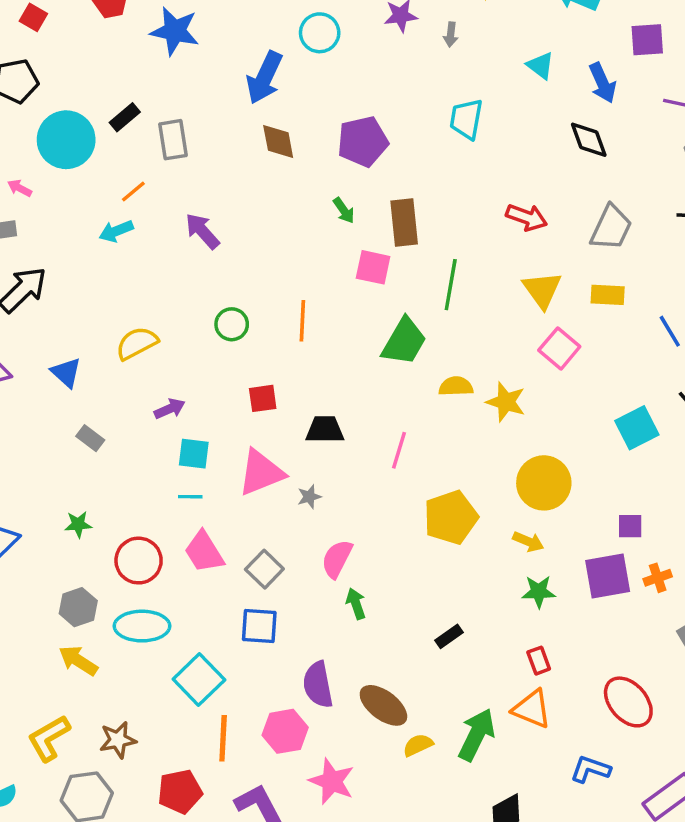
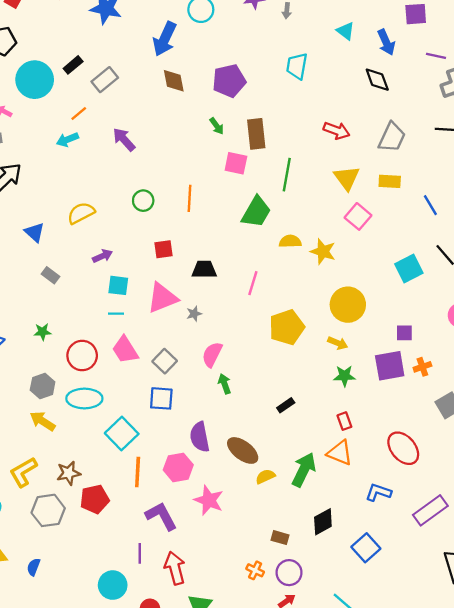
gray rectangle: (173, 140) -> (105, 80), turned 60
red pentagon: (180, 792) -> (95, 499), moved

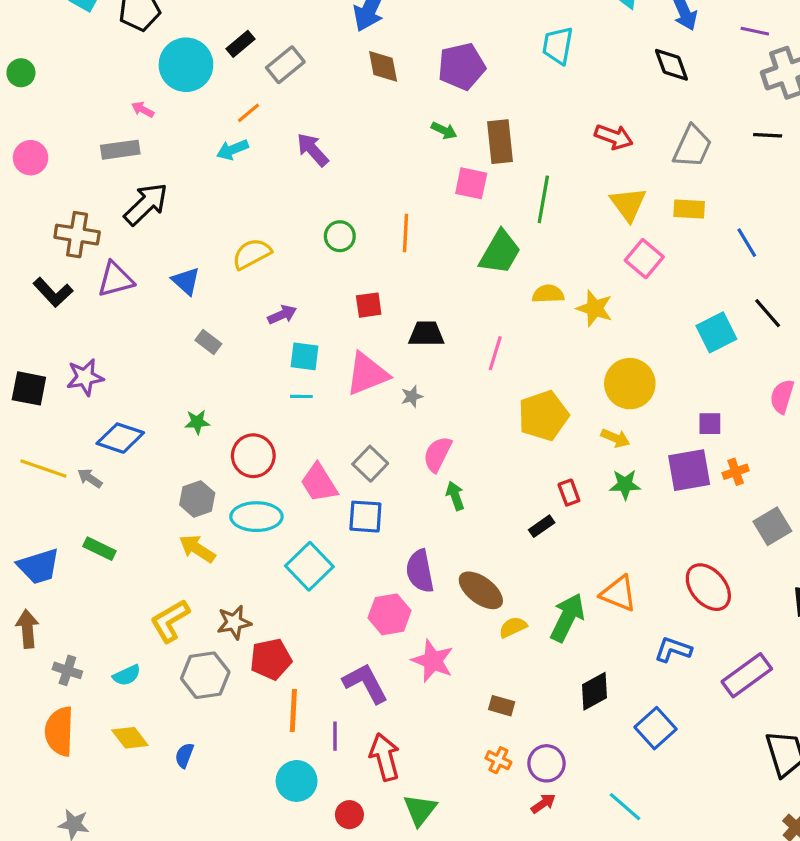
green arrow: (217, 126) -> (444, 130), turned -30
pink trapezoid: (125, 350) -> (319, 483), moved
red rectangle: (344, 421) -> (569, 493), moved
orange line: (138, 472) -> (293, 710), moved
brown rectangle: (280, 538) -> (502, 706), moved

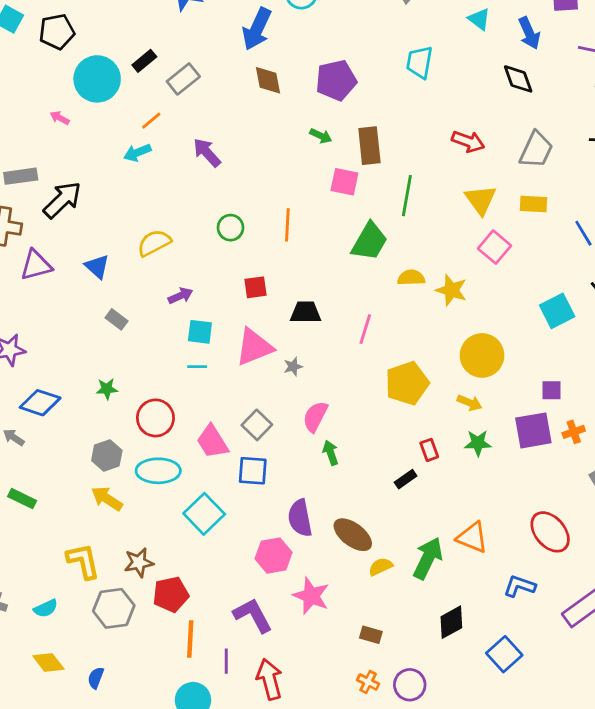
gray rectangle: (120, 150) -> (21, 176), moved
yellow L-shape: (170, 621) -> (83, 561), turned 108

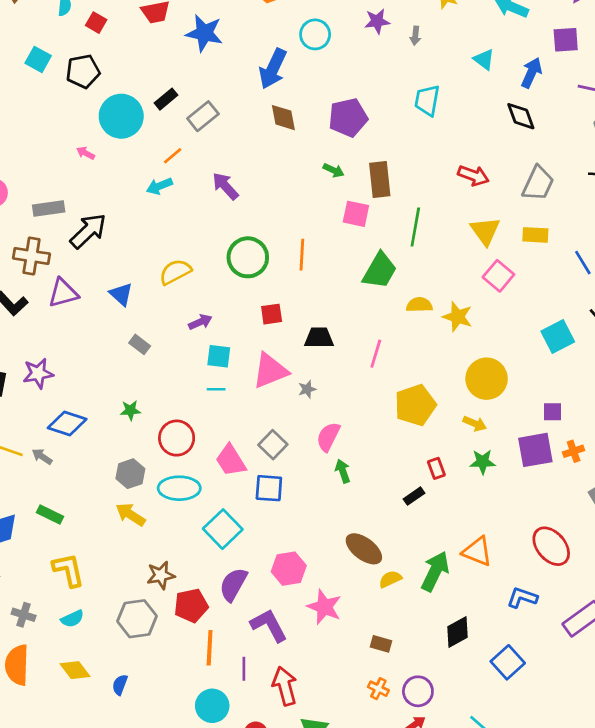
blue arrow: (529, 33) -> (531, 73), turned -132
green circle: (230, 228) -> (248, 257), size x1.6
purple semicircle: (300, 518) -> (233, 584), moved, turned 40
yellow L-shape: (83, 561) -> (68, 570), moved

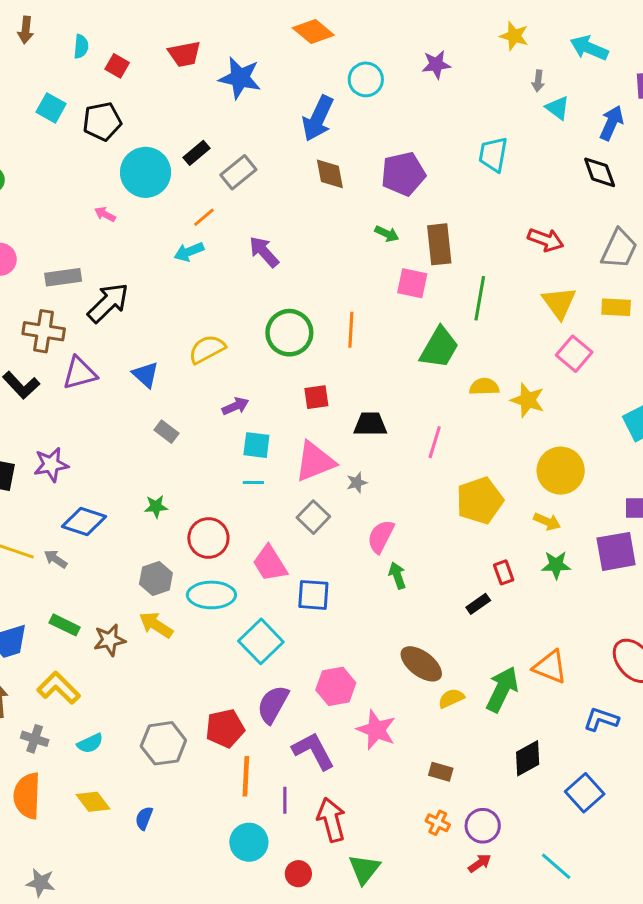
gray arrow: (415, 36) -> (538, 81), moved
gray square: (273, 445) -> (313, 517), moved
yellow L-shape: (68, 570) -> (59, 688), moved, turned -33
brown star: (161, 575) -> (110, 640), moved

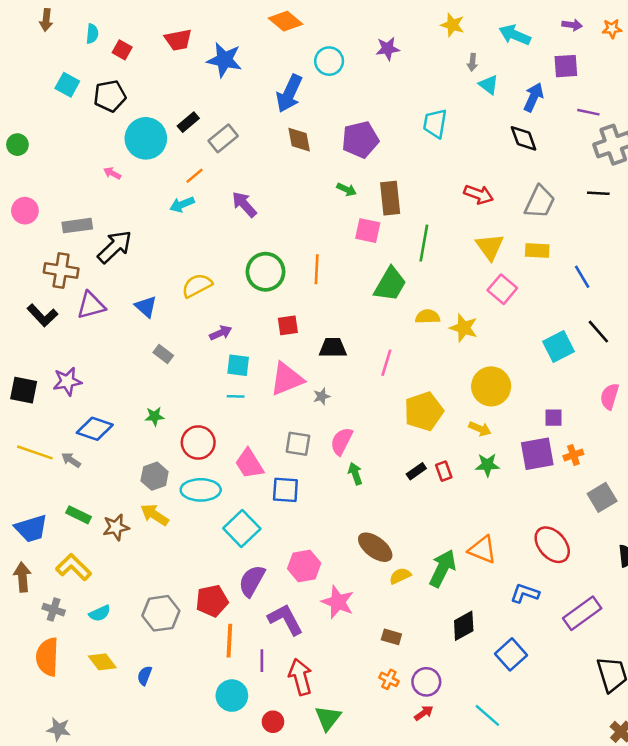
gray square: (313, 517) -> (298, 444), moved, turned -35
black rectangle: (478, 604) -> (416, 471), moved

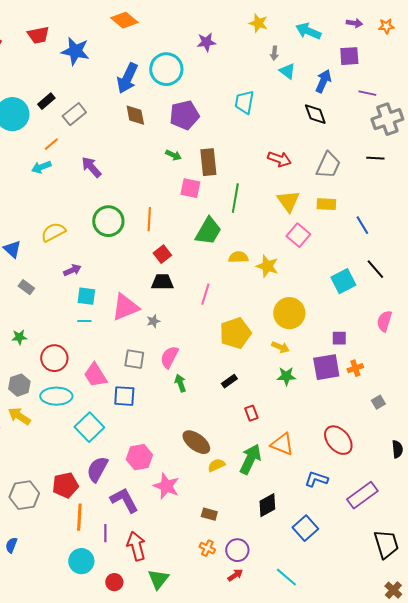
cyan circle: (329, 61) -> (166, 69), moved, size x1.4
red square: (288, 325) -> (162, 254), moved, turned -30
red rectangle: (444, 471) -> (251, 413), moved
gray square: (602, 497) -> (378, 402), size x0.6

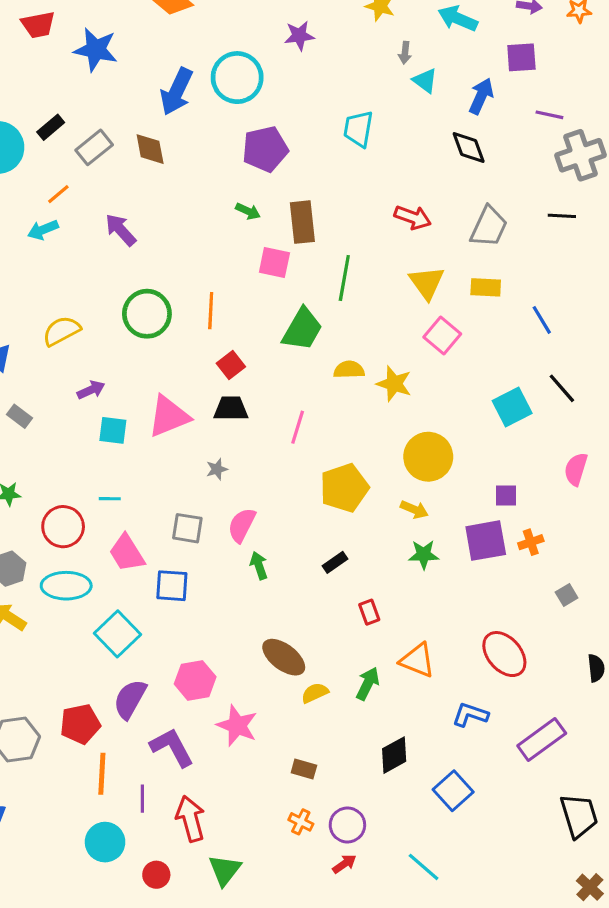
brown diamond: (135, 115) -> (150, 149), moved
pink triangle: (125, 307) -> (169, 416), moved
cyan line: (84, 321) -> (110, 499), moved
green arrow: (250, 459) -> (368, 684), size x0.7

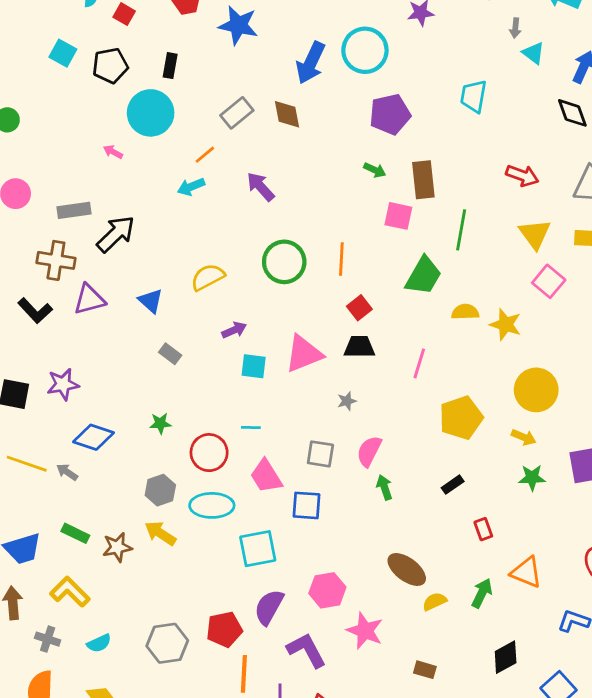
black rectangle: (51, 127) -> (170, 66), moved, turned -40
cyan square: (117, 634) -> (258, 549), turned 33

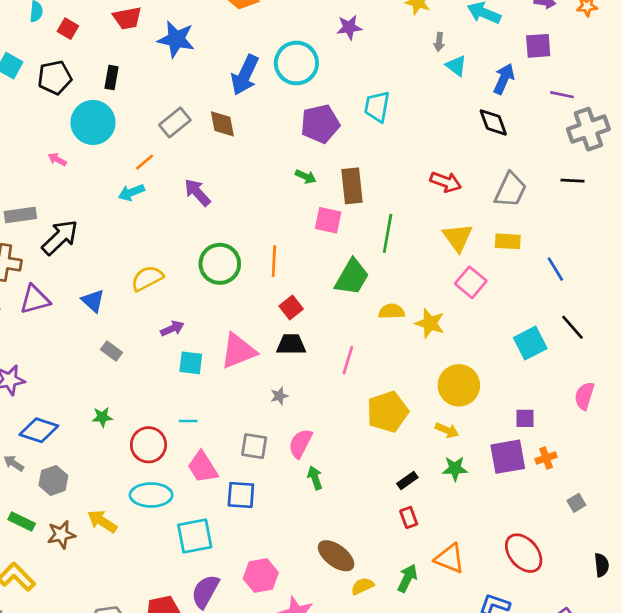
cyan trapezoid: (474, 96) -> (377, 107), moved
black rectangle: (453, 485) -> (407, 480), moved
gray hexagon: (160, 490) -> (53, 480), moved

